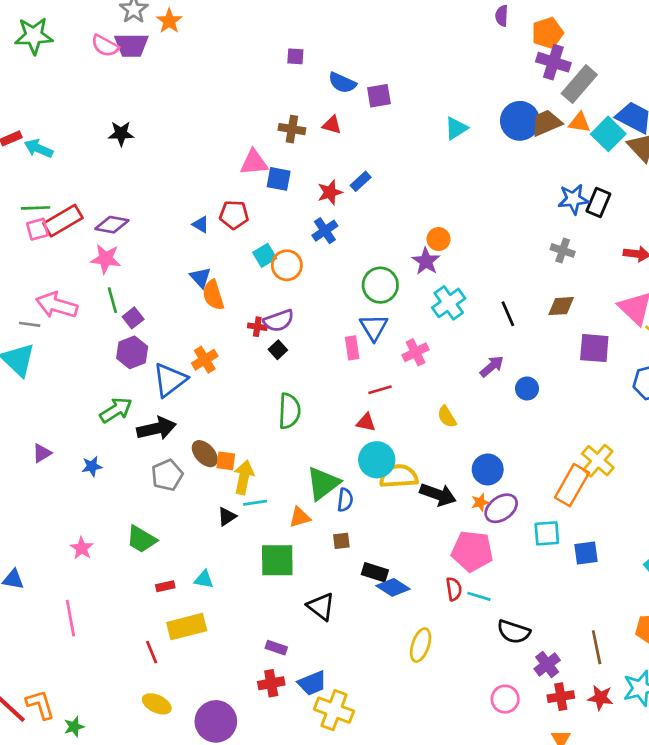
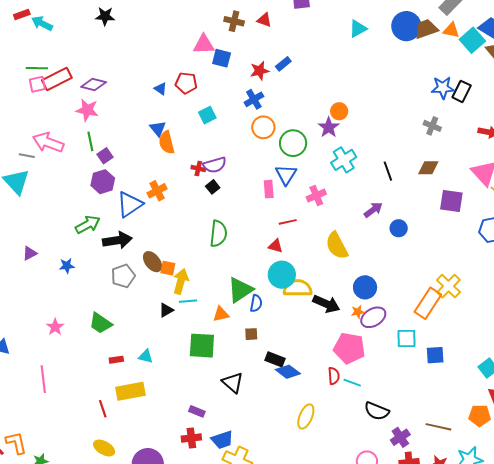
orange circle: (287, 265) -> (263, 127), moved
yellow semicircle: (447, 417) -> (337, 246), size x1.6
brown line: (597, 647) -> (438, 427), turned -70

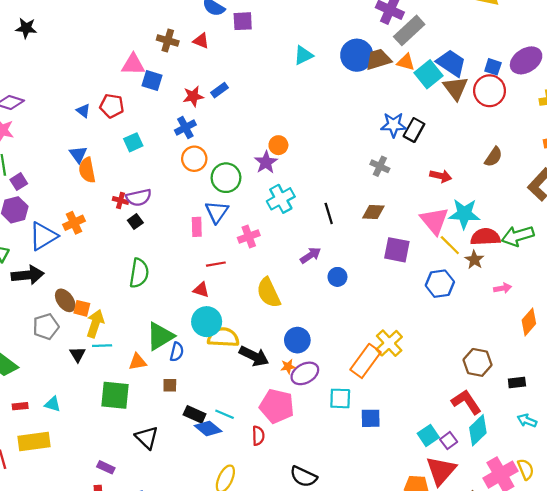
gray pentagon: (123, 276) -> (46, 327), moved
black triangle: (166, 310) -> (77, 354), turned -35
cyan line: (352, 383) -> (225, 414), moved

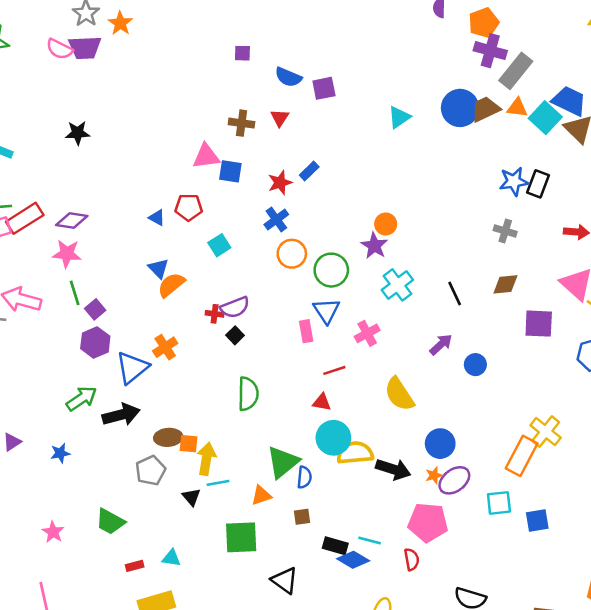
red triangle: (201, 41) -> (280, 118), turned 49
orange semicircle: (87, 170) -> (171, 285), turned 70
brown ellipse: (65, 300) -> (168, 437), turned -50

